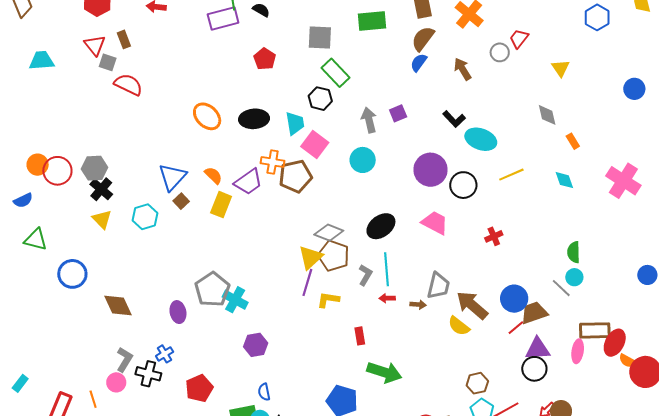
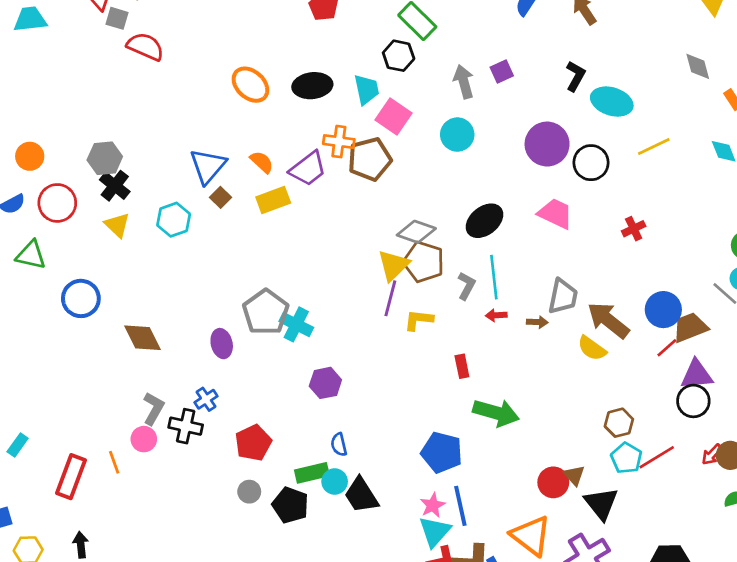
black L-shape: (454, 119) -> (576, 76), turned -105
red circle: (57, 171) -> (57, 203), moved
yellow rectangle: (221, 205) -> (273, 200), turned 50

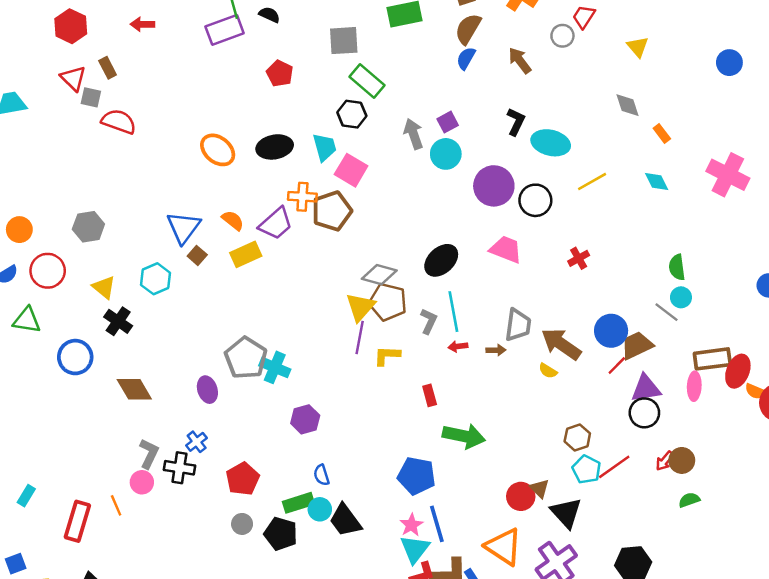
cyan circle: (457, 135) -> (446, 154), moved
black cross: (115, 186) -> (118, 321), moved
yellow semicircle: (592, 348) -> (548, 371), size x0.7

